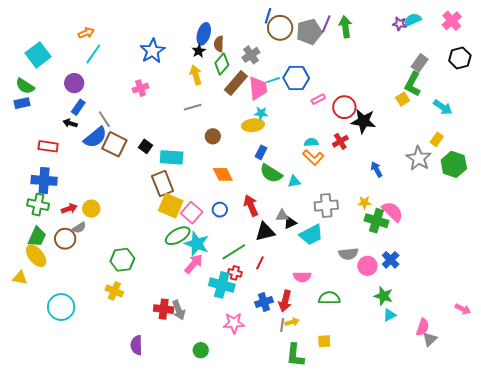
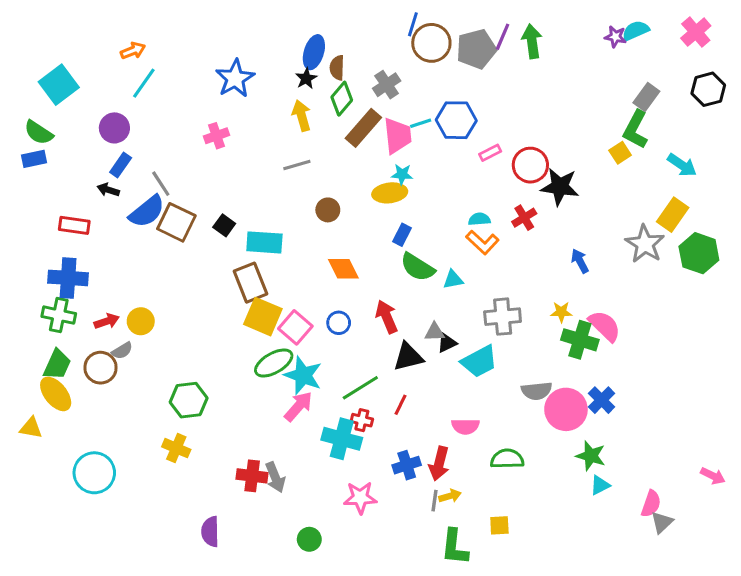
yellow rectangle: (437, 139) -> (673, 215), size x1.5
pink circle: (367, 266) -> (566, 409), size x1.4

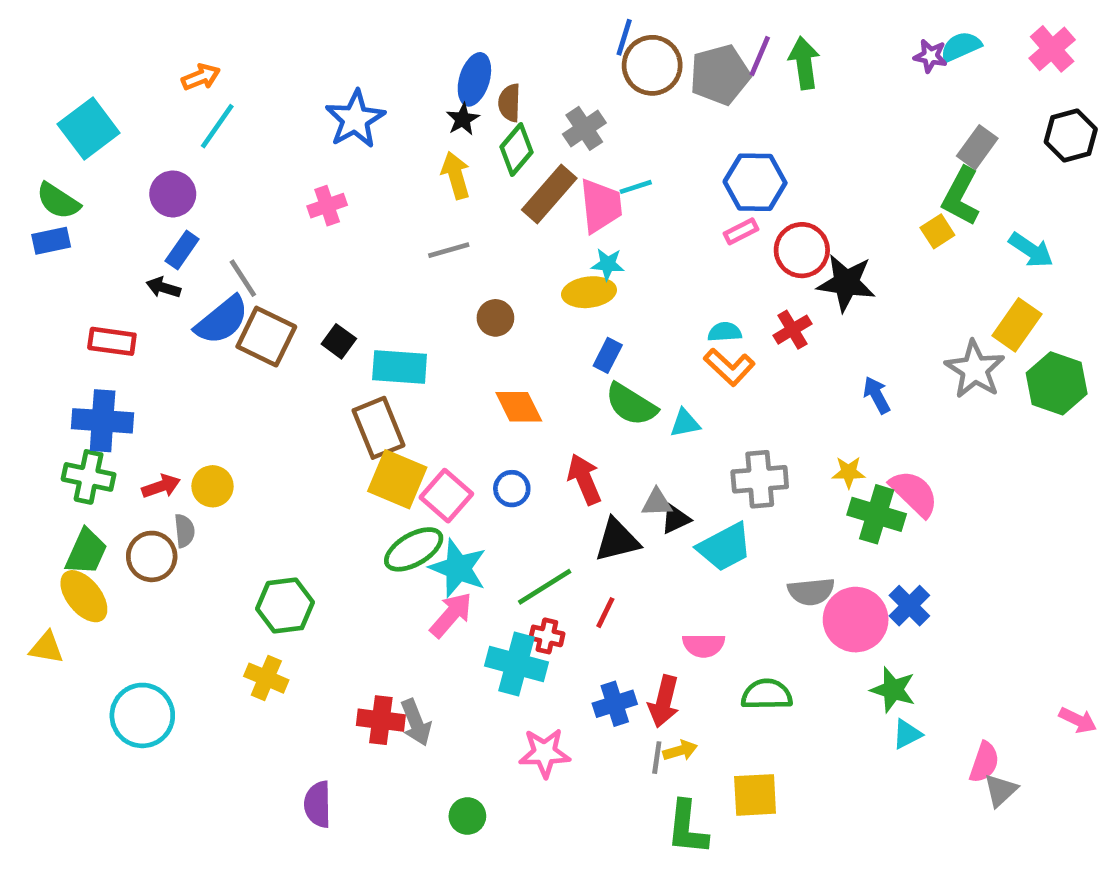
blue hexagon: (456, 120) -> (755, 182), moved
gray semicircle: (122, 351) -> (184, 531), turned -65
yellow square: (499, 525) -> (755, 795), size x1.5

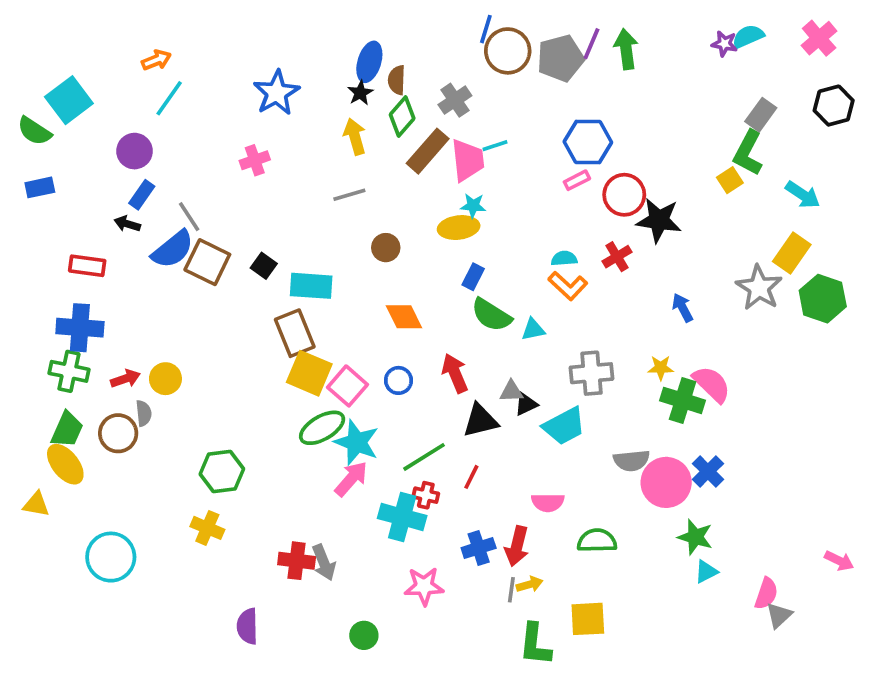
green semicircle: (58, 201) -> (34, 131), moved

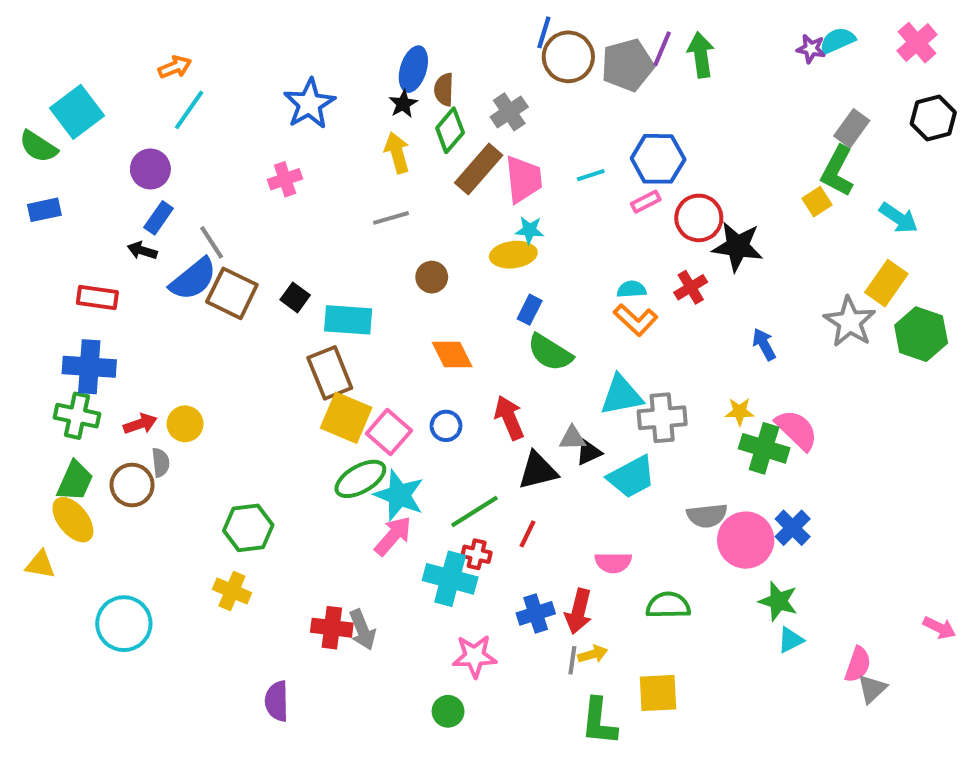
cyan line: (495, 146) -> (591, 175), moved
cyan triangle: (533, 329) -> (621, 395), moved, size x1.6
green circle: (364, 635) -> (448, 711), moved

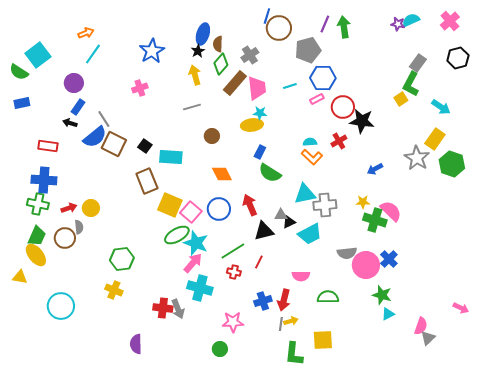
gray pentagon: (627, 65) -> (308, 50), moved
blue arrow: (764, 344) -> (375, 169), turned -91
brown rectangle: (330, 373) -> (147, 181), moved
blue circle: (446, 426) -> (219, 209), size x1.5
cyan cross: (450, 579) -> (200, 288), moved

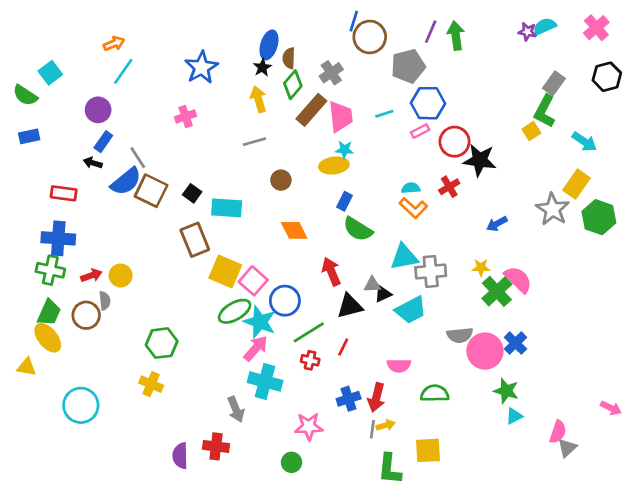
cyan square: (38, 55) -> (50, 73), size x0.7
blue circle: (219, 209) -> (285, 301), moved
green cross: (375, 220) -> (497, 291), turned 30
red cross: (163, 308) -> (216, 446), moved

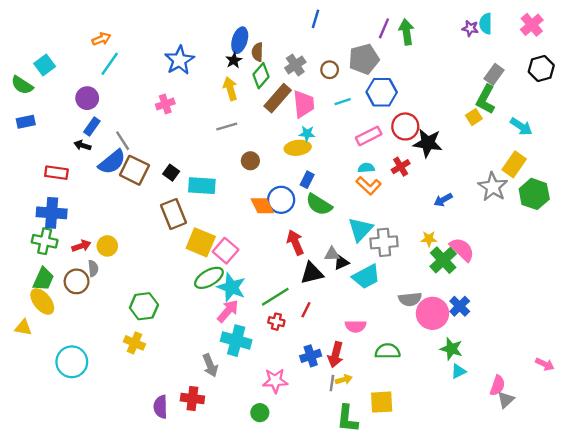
cyan semicircle: (545, 26) -> (486, 24), turned -66
brown circle: (370, 37) -> (330, 70), moved, size x0.6
pink rectangle: (420, 131) -> (369, 136), moved, size x1.5
cyan triangle: (404, 257) -> (360, 229), turned -36
blue circle: (285, 301) -> (281, 200), moved

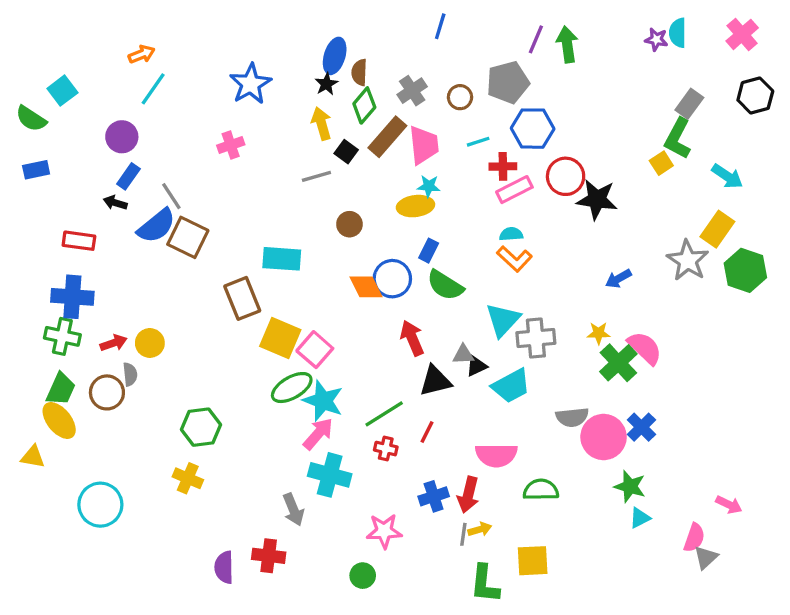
red cross: (401, 167) -> (503, 166), moved, turned 30
black square: (171, 173) -> (346, 152), moved
pink semicircle: (356, 326) -> (496, 455), size x1.4
pink arrow: (545, 364) -> (729, 505), moved

